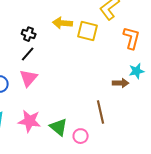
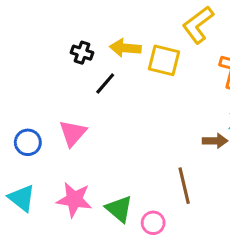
black cross: (29, 34) -> (82, 53), moved
black line: (28, 54) -> (105, 84), moved

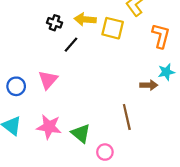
pink circle: (153, 223) -> (105, 152), moved

